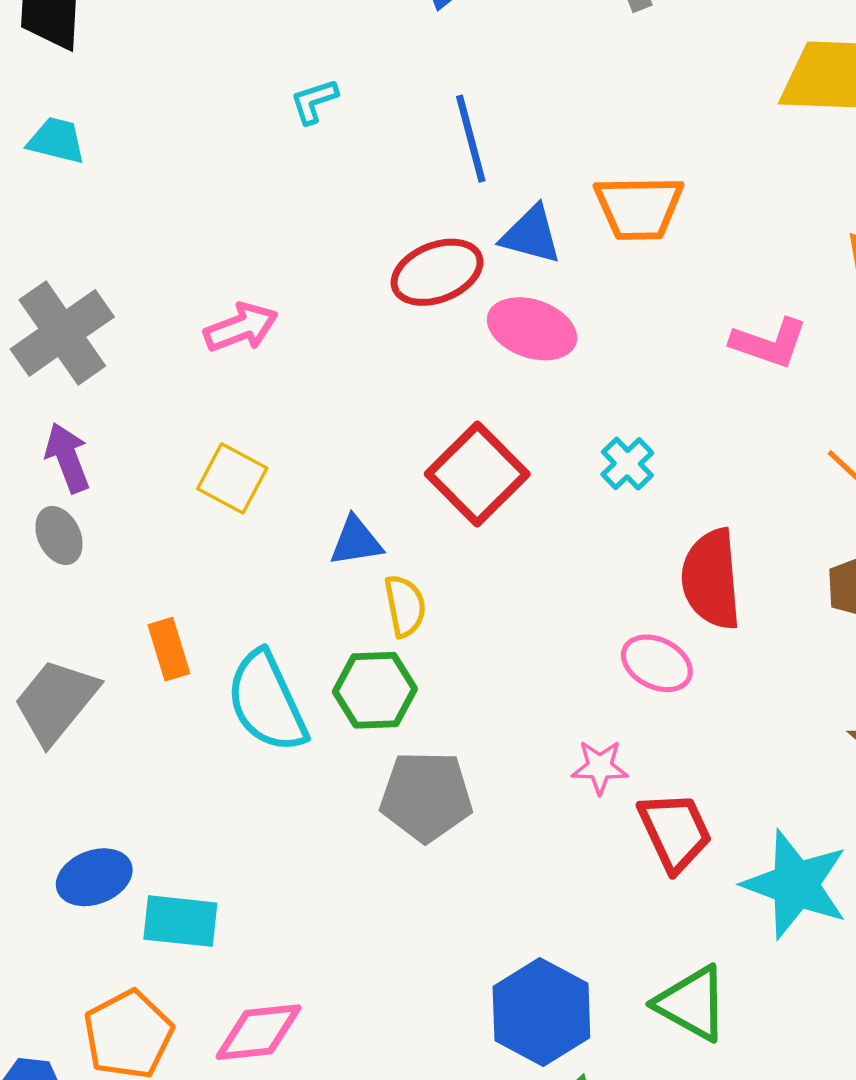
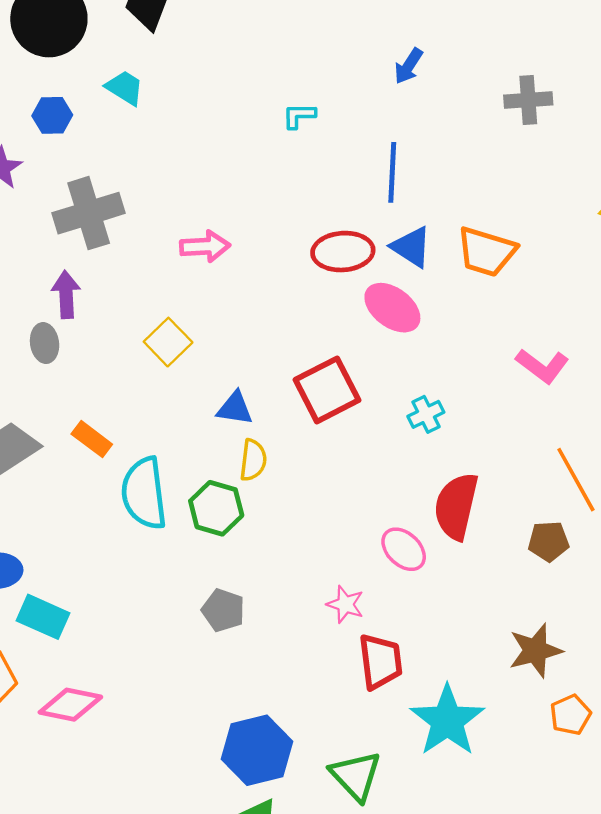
orange rectangle: (169, 649) -> (92, 439), turned -54
gray pentagon: (426, 796) -> (223, 610), moved, size x0.7

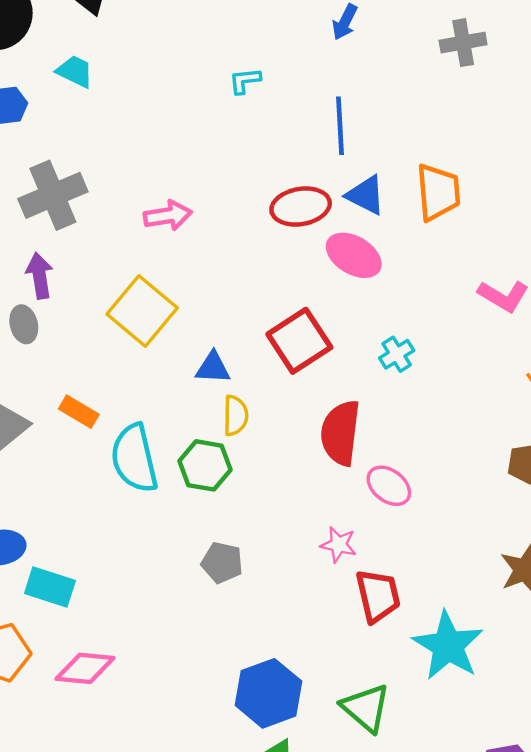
orange trapezoid: (486, 252) -> (438, 192), turned -106
yellow square: (168, 342) -> (142, 311), size x1.5
red semicircle: (456, 506) -> (340, 433), moved

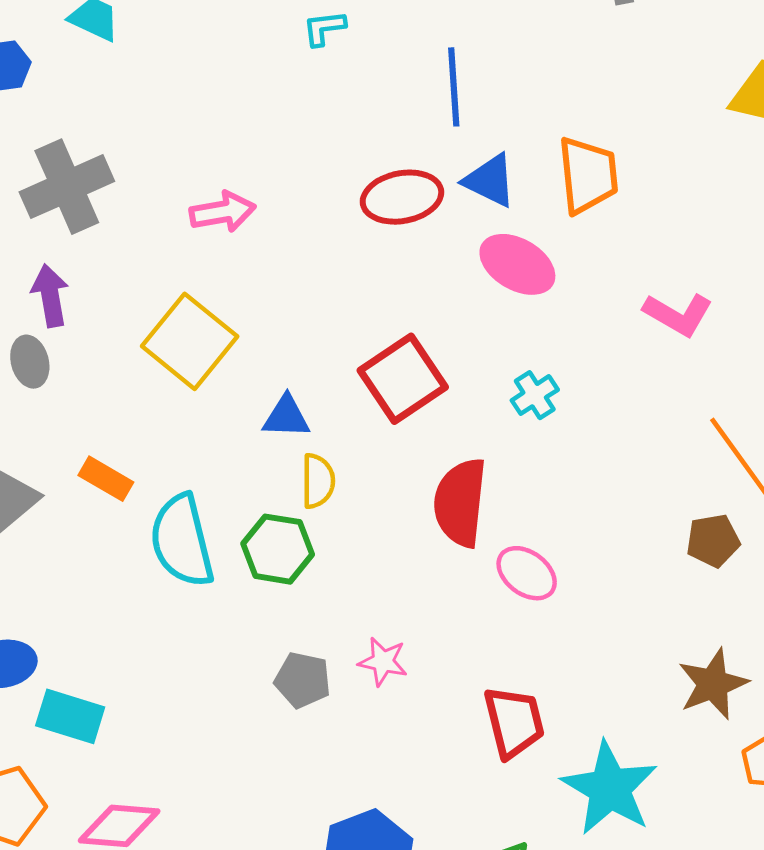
pink ellipse: (354, 255) -> (517, 264), moved
pink star: (339, 545) -> (383, 662), moved

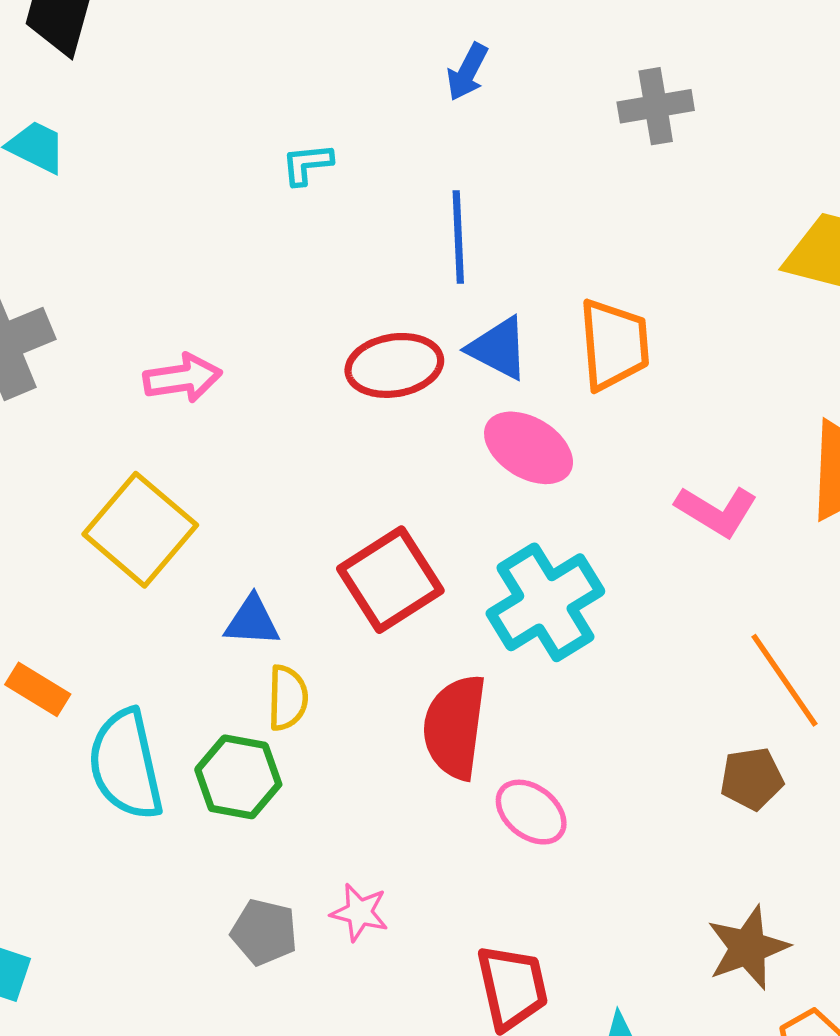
cyan cross: (535, 395) -> (545, 602), size x2.0

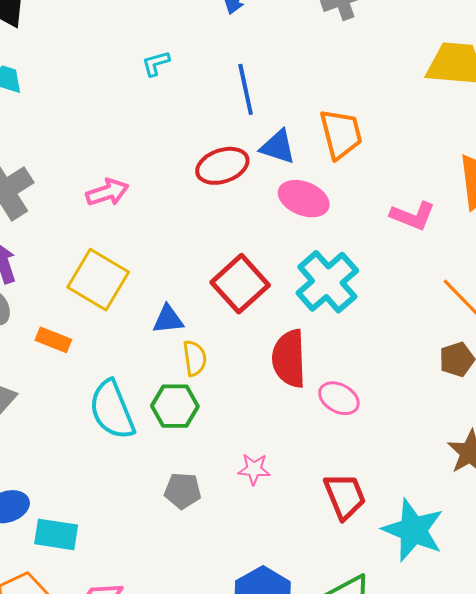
orange rectangle: (38, 689) -> (53, 340), moved
gray pentagon: (264, 932) -> (183, 491), moved

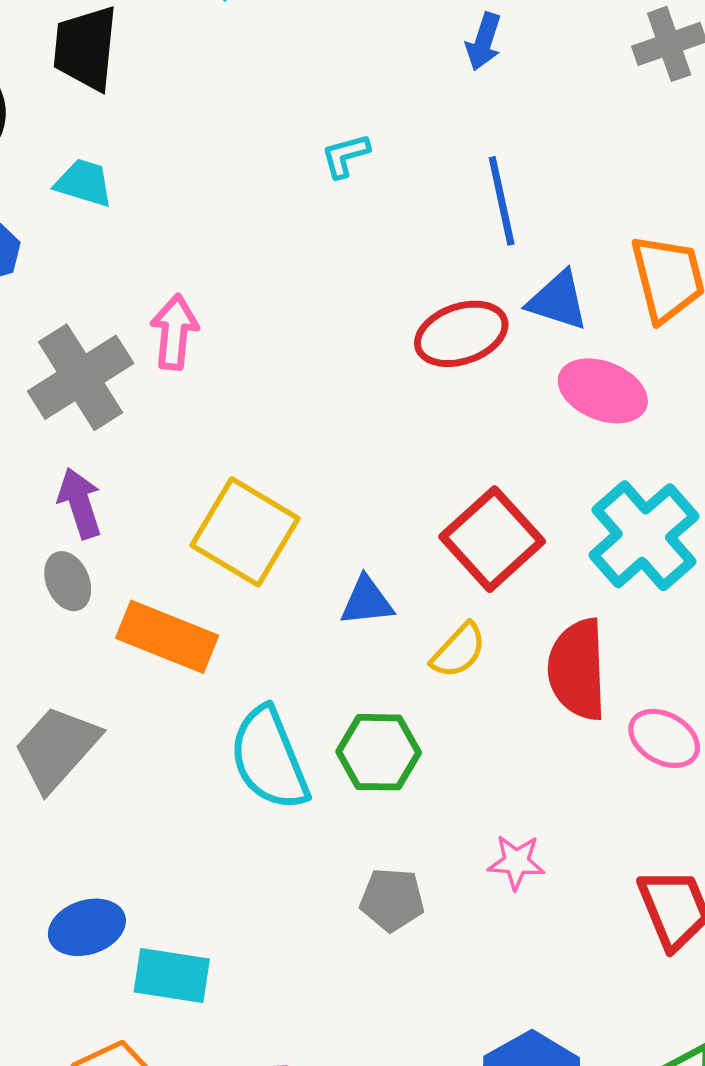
pink arrow: (107, 192) -> (174, 332), moved, turned -66
orange rectangle: (53, 340) -> (167, 637), size x1.6
yellow semicircle: (195, 358) -> (459, 651), moved, turned 51

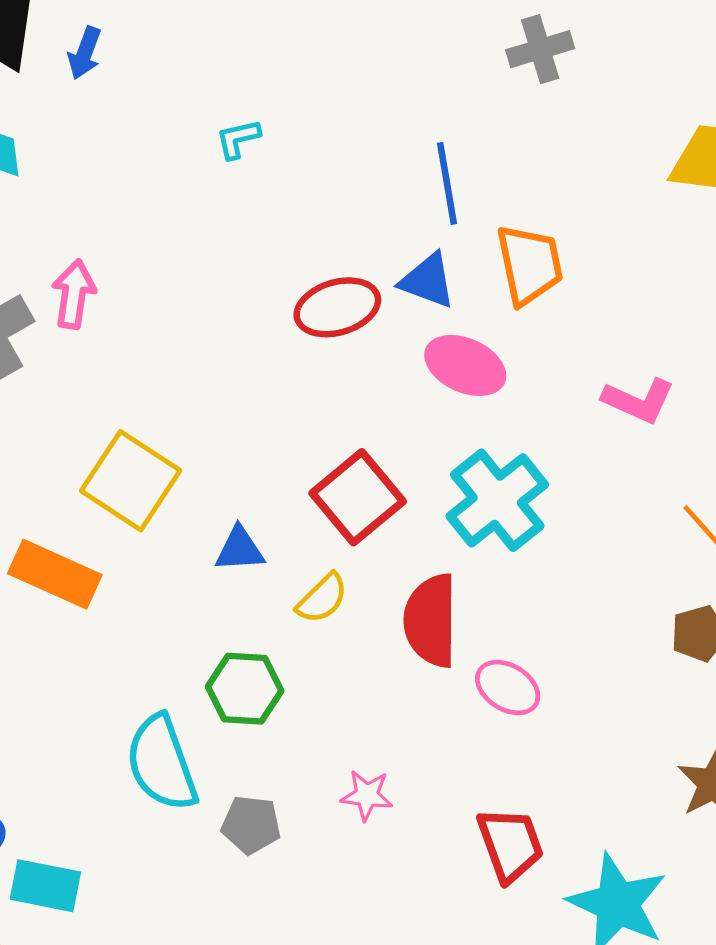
blue arrow: (484, 42) -> (85, 53), moved
blue line: (502, 201) -> (447, 183), moved
cyan semicircle: (269, 759) -> (162, 763), moved

